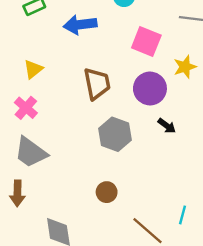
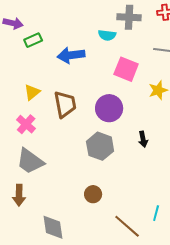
brown trapezoid: (97, 84) -> (65, 104), moved
purple circle: (150, 89) -> (109, 108), moved
black arrow: (167, 126) -> (143, 139), turned 42

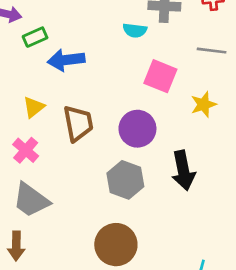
blue arrow: (71, 55) -> (66, 60), moved
black arrow: (143, 139) -> (183, 170), size x1.8
brown circle: (93, 194) -> (116, 245), size x1.8

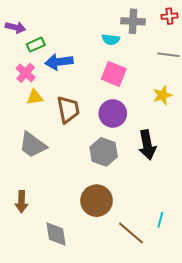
pink square: (160, 76) -> (114, 74), moved
yellow triangle: (34, 107) -> (35, 97), turned 30
pink cross: (26, 150) -> (26, 73), moved
gray trapezoid: (31, 200) -> (33, 145), moved

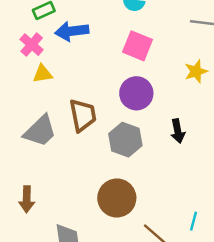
brown trapezoid: (68, 109) -> (83, 115), moved
gray trapezoid: (33, 145) -> (40, 131), turned -80
black arrow: (147, 145) -> (178, 131), size x0.7

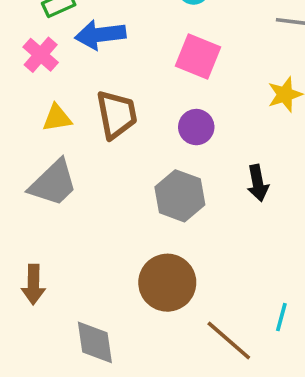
yellow triangle: (43, 74) -> (57, 118), moved
purple circle: (136, 93) -> (196, 127), size x0.7
brown trapezoid: (83, 115) -> (117, 114), moved

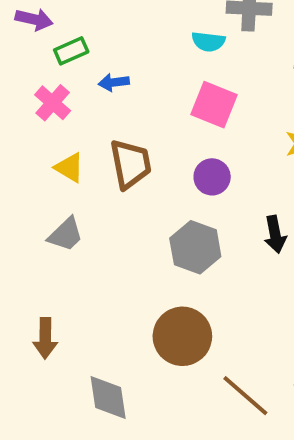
blue arrow: (100, 35) -> (114, 82), size x0.6
yellow triangle: (57, 118) -> (69, 168), turned 40
gray trapezoid: (53, 183) -> (66, 234), size x0.7

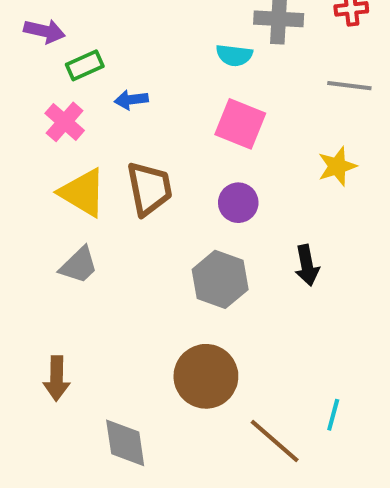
yellow triangle: (69, 168) -> (83, 193), size x1.5

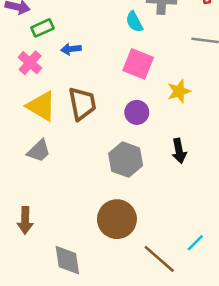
cyan semicircle: (234, 55) -> (134, 22), turned 55
yellow star: (337, 166) -> (179, 91), moved
cyan line: (333, 415) -> (195, 243), turned 30

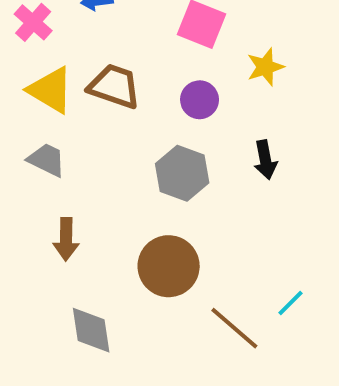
brown trapezoid: (82, 104) -> (114, 86), turned -60
gray trapezoid: (39, 151) -> (47, 160), turned -110
brown arrow: (25, 220) -> (66, 239), moved

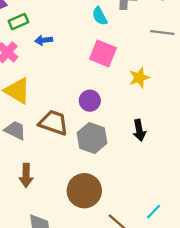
brown trapezoid: (114, 86) -> (54, 123), moved
purple circle: (200, 100) -> (90, 101), moved

